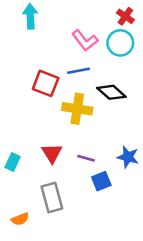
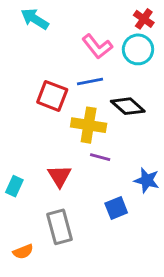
cyan arrow: (30, 16) -> (35, 19), turned -55
purple line: (86, 158) -> (100, 157), moved

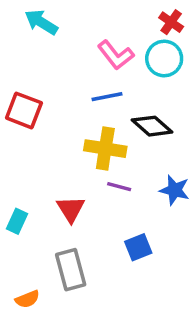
red square: (52, 96) -> (24, 110), moved
blue star: (147, 180) -> (175, 190), moved

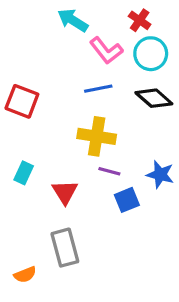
cyan arrow: (41, 22) -> (73, 20), moved
red cross: (171, 22) -> (140, 20), moved
black diamond: (152, 126) -> (154, 98), moved
cyan rectangle: (17, 221) -> (24, 173), moved
blue square: (138, 247) -> (127, 200), moved

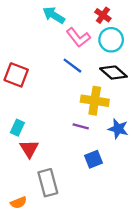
blue line: (98, 89) -> (72, 66), turned 48
yellow cross: (97, 136) -> (95, 101), moved
red triangle: (65, 192) -> (29, 149), moved
blue square: (127, 200) -> (94, 159), moved

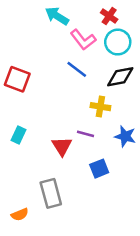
black diamond: (113, 73) -> (120, 77), turned -52
yellow cross: (95, 101) -> (100, 107), size x0.7
red triangle: (29, 149) -> (62, 146), moved

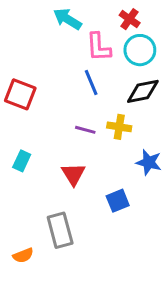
pink L-shape: (83, 40) -> (99, 47), turned 35
blue line: (77, 69) -> (91, 83), turned 30
purple line: (86, 134) -> (85, 130), moved

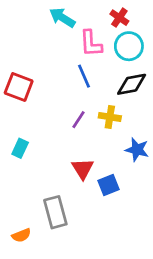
purple line: (85, 130) -> (79, 120), turned -72
red triangle: (73, 174) -> (83, 169), moved

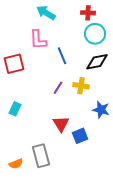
red cross: (119, 18) -> (88, 13), turned -32
pink L-shape: (91, 43) -> (38, 40), moved
red square: (19, 87) -> (14, 64), turned -35
orange semicircle: (21, 235) -> (16, 164), moved

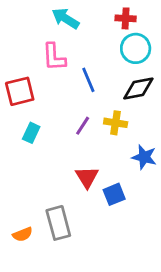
cyan rectangle: (15, 109) -> (31, 133), moved

